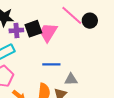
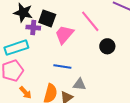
black circle: (90, 21) -> (107, 46), moved
black square: (33, 29) -> (47, 18), moved, turned 30

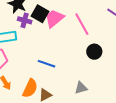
pink trapezoid: (64, 34) -> (54, 18), moved
gray triangle: (79, 84) -> (81, 88), moved, turned -32

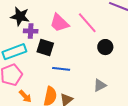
black square: (40, 14) -> (45, 47), moved
pink trapezoid: (54, 18) -> (59, 23), turned -85

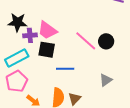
pink trapezoid: (59, 23) -> (47, 30), moved
pink line: (87, 23) -> (86, 41), moved

